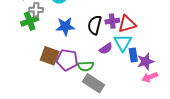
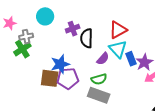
purple cross: (112, 21) -> (73, 29), moved
blue star: (65, 26) -> (60, 64), moved
green semicircle: (86, 66) -> (99, 79), moved

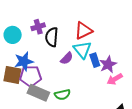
cyan circle: (45, 16) -> (13, 35), moved
green semicircle: (99, 79) -> (62, 95), moved
gray rectangle: (99, 95) -> (38, 93), moved

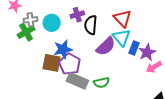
red triangle: (83, 31) -> (123, 18), turned -48
purple semicircle: (67, 58) -> (106, 46), size x1.5
blue rectangle: (95, 60) -> (134, 48), turned 40
purple pentagon: (30, 76) -> (70, 64), turned 30

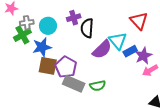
red triangle: (123, 18) -> (139, 21), moved
blue rectangle: (134, 48) -> (130, 51), turned 40
blue star: (63, 49) -> (42, 47), moved

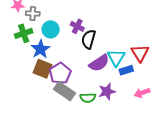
purple cross: (74, 18) -> (77, 26), turned 32
red triangle: (139, 21) -> (140, 53), moved
gray cross: (27, 23) -> (33, 14), moved
blue star: (42, 47) -> (40, 49), turned -30
purple star: (143, 56) -> (107, 92), moved

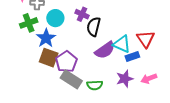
cyan triangle: (116, 58) -> (122, 44), turned -36
purple star: (107, 92) -> (125, 79), moved

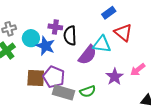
blue star: (46, 38) -> (45, 46), moved
blue rectangle: (132, 56) -> (109, 13), moved

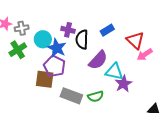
blue rectangle: (109, 13) -> (107, 30), moved
cyan triangle: (102, 44) -> (114, 72), moved
pink arrow: (138, 70) -> (145, 55), moved
purple pentagon: (54, 77) -> (54, 66), moved

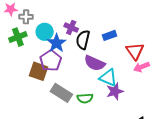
purple semicircle: (98, 60) -> (95, 63), turned 60

